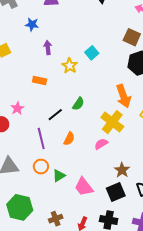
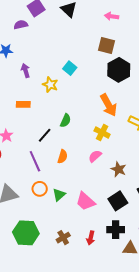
yellow cross: (112, 122) -> (102, 133), size x0.7
brown star: (122, 170) -> (118, 169), moved

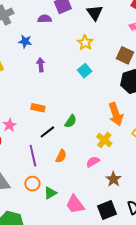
yellow star: (50, 85) -> (85, 43), moved
orange rectangle: (23, 104) -> (38, 108), moved

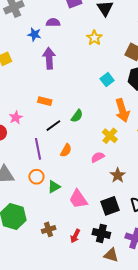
purple semicircle: (45, 19) -> (53, 22), moved
purple arrow: (41, 65) -> (49, 58), size x1.5
cyan square: (85, 71) -> (107, 80), moved

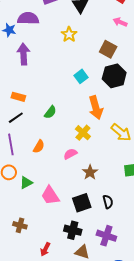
purple semicircle: (53, 22) -> (28, 18), size x1.5
black line: (53, 126) -> (16, 118), moved
brown cross: (49, 229) -> (20, 225), turned 32
red arrow: (75, 236) -> (45, 249), moved

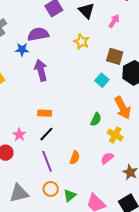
pink arrow: (120, 22) -> (114, 21), moved, turned 112
brown square: (108, 49) -> (115, 56), moved
green semicircle: (50, 112) -> (96, 119), moved

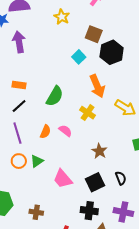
green semicircle: (96, 119) -> (55, 96), moved, size x1.5
pink semicircle: (107, 158) -> (65, 131), moved, turned 72
green triangle: (70, 195) -> (37, 161), moved

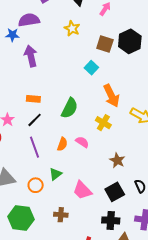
black hexagon: (112, 52) -> (130, 41), moved
orange circle: (19, 161) -> (36, 185), moved
brown cross: (36, 212) -> (61, 215), moved

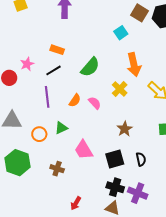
black cross: (111, 220) -> (115, 187), moved

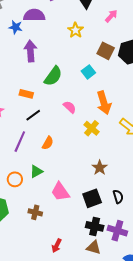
green semicircle: (90, 67) -> (53, 76), moved
black line: (53, 70) -> (33, 115), moved
purple line: (47, 97) -> (20, 142), turned 35
pink semicircle: (95, 103) -> (70, 107), moved

